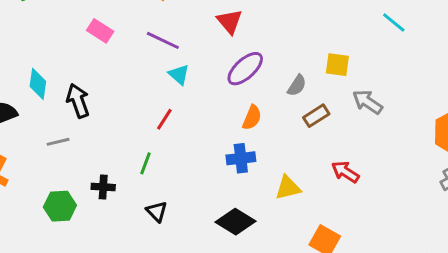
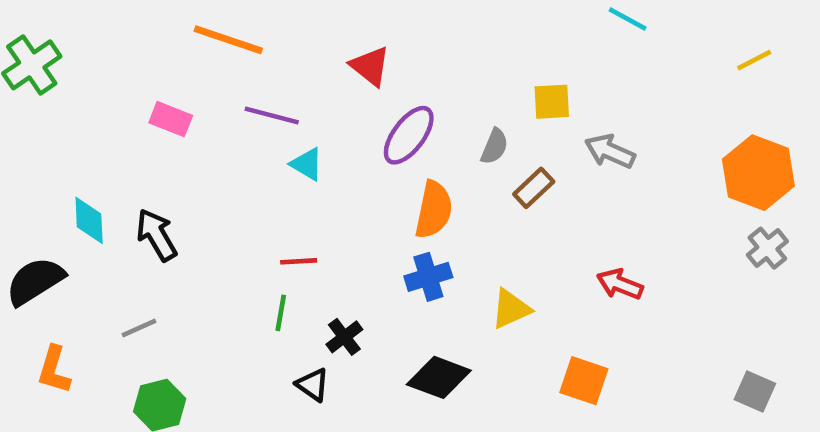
orange semicircle: (252, 118) -> (434, 210), size x1.4
red line: (164, 119) -> (299, 261), moved, turned 65
gray line: (58, 142) -> (139, 328), moved
red arrow: (345, 172) -> (620, 284), moved
black cross: (103, 187) -> (344, 337), moved, turned -30

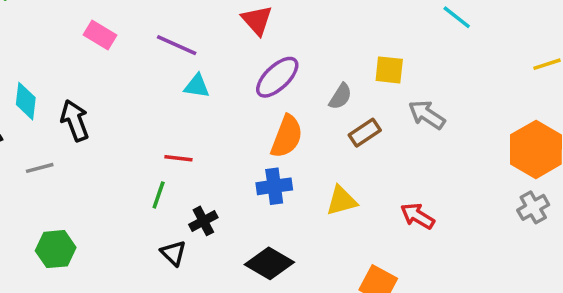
cyan triangle: (307, 164) -> (197, 86), turned -32
yellow triangle: (511, 309) -> (341, 201), moved
gray line: (139, 328) -> (40, 168), moved

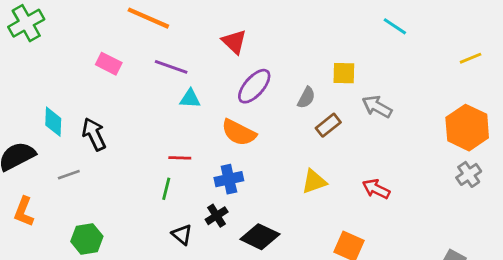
orange semicircle: (287, 136) -> (239, 133), moved, turned 100
blue cross: (274, 186) -> (229, 179), moved
black cross: (203, 221) -> (217, 216), moved

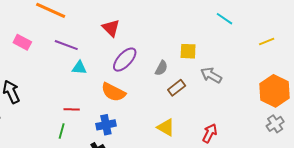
yellow line: (471, 58) -> (267, 41), moved
yellow triangle: (314, 181) -> (166, 127), turned 48
red arrow: (376, 189) -> (210, 133), turned 90

